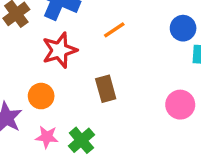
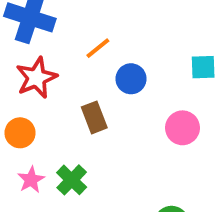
blue circle: (183, 28) -> (131, 79), moved
pink star: (47, 137) -> (31, 180), turned -30

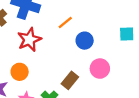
brown rectangle: (94, 117) -> (70, 80), moved, turned 60
pink circle: (183, 128) -> (100, 69), moved

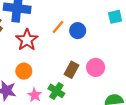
orange line: (65, 23) -> (58, 27), moved
pink circle: (100, 69) -> (96, 67), moved

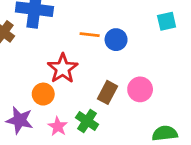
orange line: (58, 27) -> (90, 35), turned 56
red star: (27, 40) -> (63, 68), moved

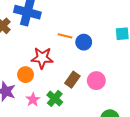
red star: (63, 68) -> (42, 58), turned 30

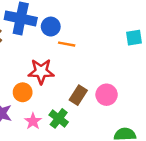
blue circle: (84, 42) -> (51, 27), moved

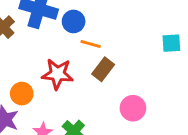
orange circle: (23, 92) -> (22, 94), moved
brown rectangle: (78, 95) -> (103, 69), moved

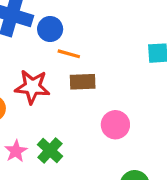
brown rectangle: (103, 69) -> (83, 82), turned 50

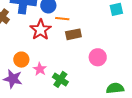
red star: (32, 87) -> (41, 30), moved, turned -30
pink star: (16, 151) -> (40, 69), moved

